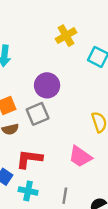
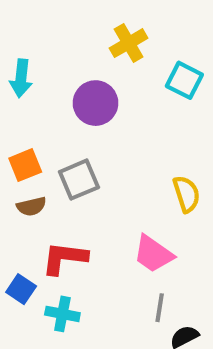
purple circle: (47, 85) -> (96, 103), moved
gray line: (65, 196) -> (160, 308), moved

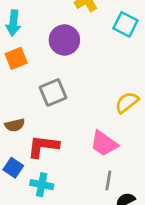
orange square: (25, 165) -> (16, 58), moved
yellow semicircle: (186, 194) -> (127, 102), turned -110
brown semicircle: (31, 206) -> (15, 125), moved

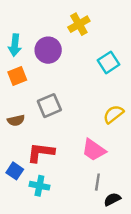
cyan square: (125, 24) -> (109, 62), moved, turned 30
purple circle: (64, 40) -> (48, 50), moved
brown semicircle: (15, 125) -> (16, 120), moved

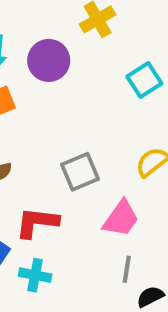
gray square: (49, 106) -> (80, 172), moved
pink trapezoid: (94, 150) -> (121, 219), turned -90

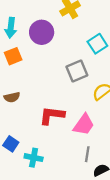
gray square: (80, 172) -> (77, 71), moved
red L-shape: (37, 222) -> (52, 115), moved

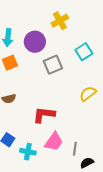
gray square: (77, 71) -> (53, 65), moved
pink trapezoid: (84, 125) -> (54, 142), moved

